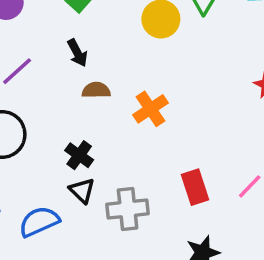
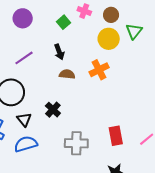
orange cross: (150, 109) -> (99, 70), moved
black triangle: (82, 191) -> (24, 120), moved

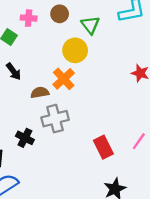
yellow circle: (109, 39) -> (75, 50), moved
brown semicircle: (67, 74) -> (40, 93), moved
gray cross: (76, 143) -> (55, 119), moved

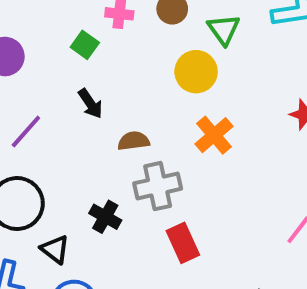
orange cross: (64, 79) -> (214, 135), moved
red rectangle: (103, 147) -> (183, 243), moved

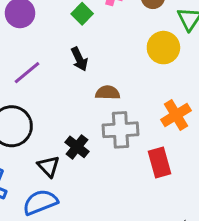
orange cross: (214, 135) -> (176, 115), moved
red rectangle: (183, 243) -> (159, 163), moved
black triangle: (55, 249) -> (49, 166), moved

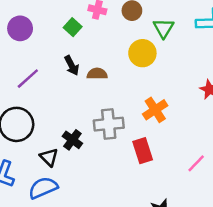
brown semicircle: (108, 93) -> (97, 74), moved

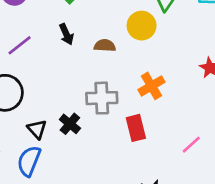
brown semicircle: (97, 74) -> (105, 46), moved
black cross: (72, 140) -> (70, 124), moved
blue semicircle: (43, 188) -> (29, 161), turned -48

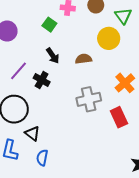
black cross: (70, 124) -> (42, 80), moved
black triangle: (37, 129) -> (32, 133), moved
blue semicircle: (29, 161) -> (42, 158), size x0.7

